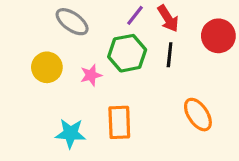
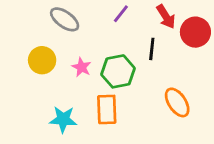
red arrow: (168, 19) -> (166, 17), moved
green hexagon: (127, 53) -> (118, 71), moved
pink star: (91, 75) -> (81, 67), turned -30

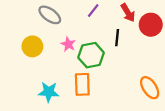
pink star: (81, 67) -> (68, 44), moved
orange ellipse: (177, 102) -> (150, 88), moved

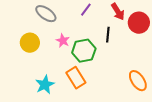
orange rectangle: (82, 84) -> (76, 78), turned -30
cyan star: (49, 92) -> (45, 85), turned -30

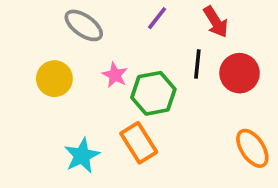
red circle: (139, 23) -> (240, 73), moved

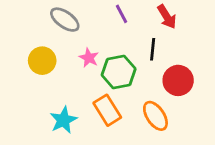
purple line: (157, 18) -> (121, 14), turned -66
red circle: (240, 73) -> (178, 80), moved
orange ellipse: (252, 148) -> (155, 116), moved

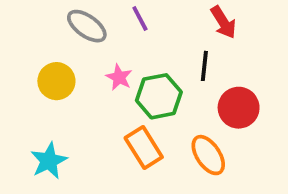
purple line: (121, 14) -> (140, 18), moved
cyan star: (63, 120) -> (49, 161), moved

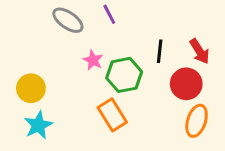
red arrow: (223, 22) -> (200, 51), moved
yellow circle: (56, 81) -> (31, 88), moved
orange ellipse: (208, 155) -> (197, 121), moved, turned 52

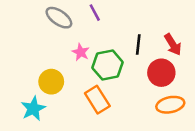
yellow circle: (31, 88) -> (51, 82), moved
orange ellipse: (197, 121) -> (170, 105), turned 60

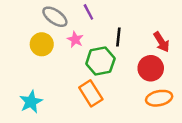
black line: (138, 45) -> (118, 37), moved
pink star: (81, 52) -> (75, 39), moved
yellow circle: (51, 82) -> (42, 44), moved

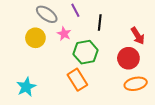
black line: (118, 37) -> (100, 22), moved

